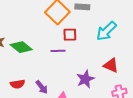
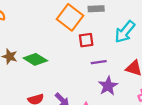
purple line: (58, 51) -> (99, 62), moved

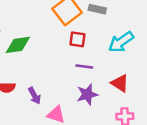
green diamond: (35, 59) -> (18, 45), turned -55

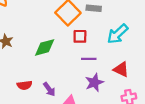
green diamond: (18, 45) -> (45, 47), moved

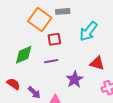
purple line: (89, 59) -> (51, 61), moved
red semicircle: (24, 85) -> (13, 84), moved, turned -128

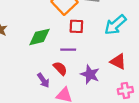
purple star: (75, 79) -> (90, 74), turned -30
red semicircle: (13, 84) -> (60, 68), moved

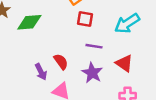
green diamond: (40, 37) -> (29, 22), moved
purple line: (68, 50) -> (94, 46), moved

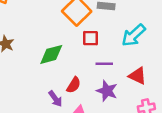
green diamond: (29, 22) -> (51, 54), moved
red semicircle: (61, 62) -> (74, 85), turned 77

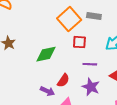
purple arrow: (55, 99) -> (47, 91), turned -32

